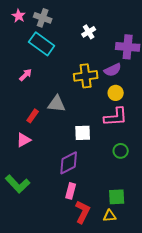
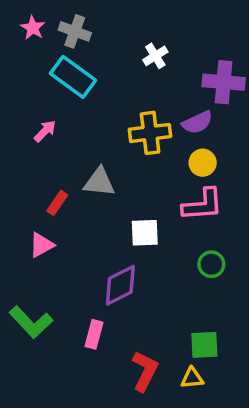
pink rectangle: (71, 191) -> (94, 334), moved

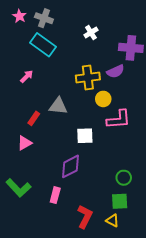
yellow circle: (203, 163) -> (103, 99), moved
green circle: (211, 264) -> (124, 178), moved
yellow triangle: (192, 378) -> (112, 221), turned 32

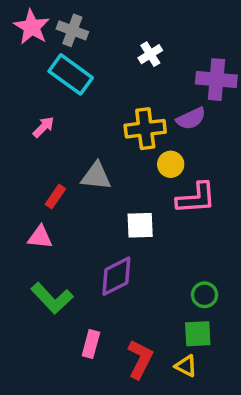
pink star: (19, 16) -> (32, 27), size x1.5
pink triangle: (25, 143) -> (40, 237), turned 35
green L-shape: (18, 188) -> (52, 298), moved
pink rectangle: (55, 195) -> (91, 344), moved

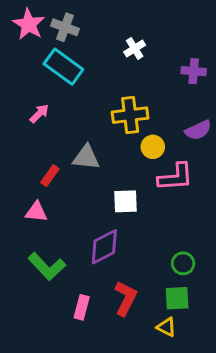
purple cross: (216, 80) -> (194, 71), size x0.7
purple semicircle: (191, 119) -> (198, 130), moved
red L-shape: (140, 359) -> (126, 298), moved

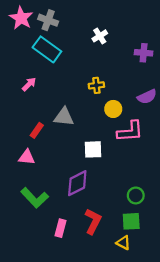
yellow cross: (130, 115) -> (96, 85), size x0.6

